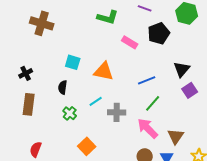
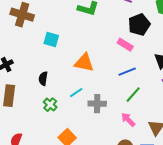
pink rectangle: (130, 42) -> (125, 45), moved
cyan square: (73, 62) -> (51, 40), moved
pink arrow: (148, 128) -> (128, 120), size x0.7

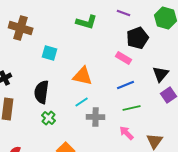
black semicircle: (43, 79) -> (42, 92), size x1.6
cyan line: (76, 93) -> (82, 102), moved
green line: (133, 95) -> (132, 108), turned 36

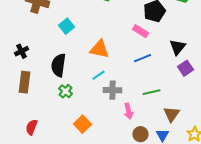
cyan square: (50, 53) -> (66, 26), turned 35
green line: (132, 108) -> (152, 92), moved
pink arrow: (127, 133) -> (128, 111), moved, turned -147

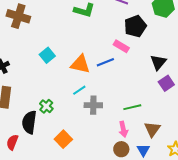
cyan square: (66, 26) -> (47, 55), moved
blue line: (142, 58) -> (105, 62), moved
black semicircle: (58, 65) -> (29, 122), moved
pink arrow: (128, 111) -> (123, 129), moved

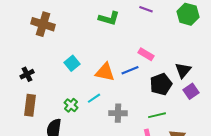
black pentagon: (135, 26) -> (161, 84), moved
cyan line: (79, 90) -> (94, 98), moved
green cross: (46, 106) -> (71, 105), moved

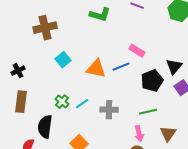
brown cross: (43, 24) -> (45, 28), moved, turned -30
cyan line: (94, 98) -> (82, 104), moved

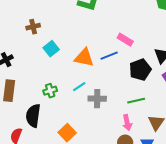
brown cross: (45, 28) -> (33, 27), moved, size x0.6
green cross: (62, 102) -> (50, 91), turned 32
cyan line: (82, 104) -> (79, 87), moved

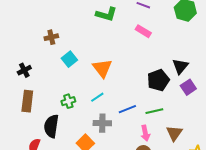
pink rectangle: (125, 40) -> (143, 31), moved
blue line: (109, 56) -> (127, 109), moved
orange triangle: (84, 58) -> (102, 68), turned 40
gray cross: (97, 99) -> (102, 123), moved

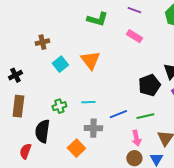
orange triangle: (102, 68) -> (90, 60), moved
cyan line: (97, 97) -> (88, 102), turned 32

